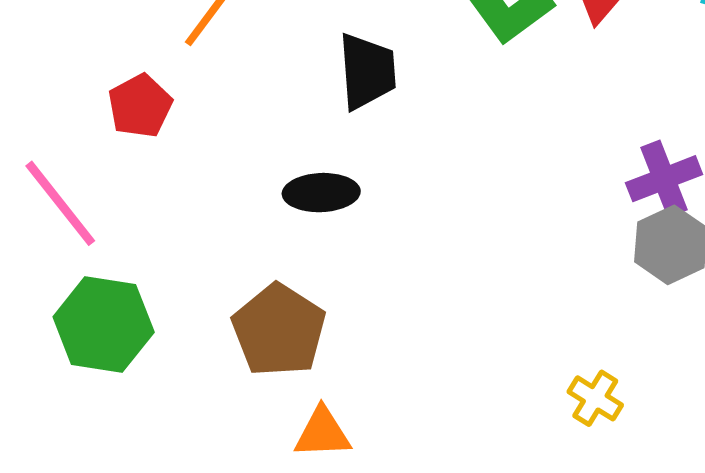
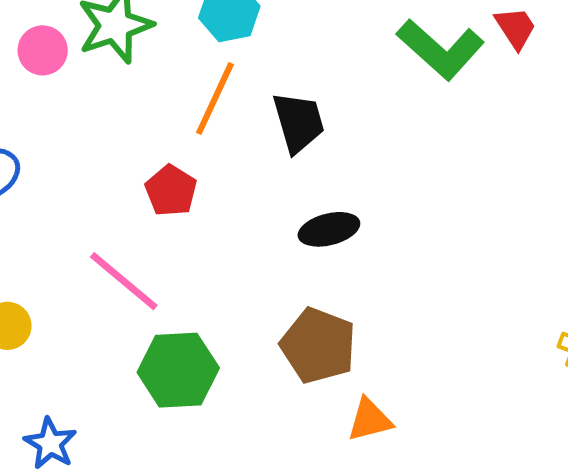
black trapezoid: (367, 71) -> (299, 122), moved

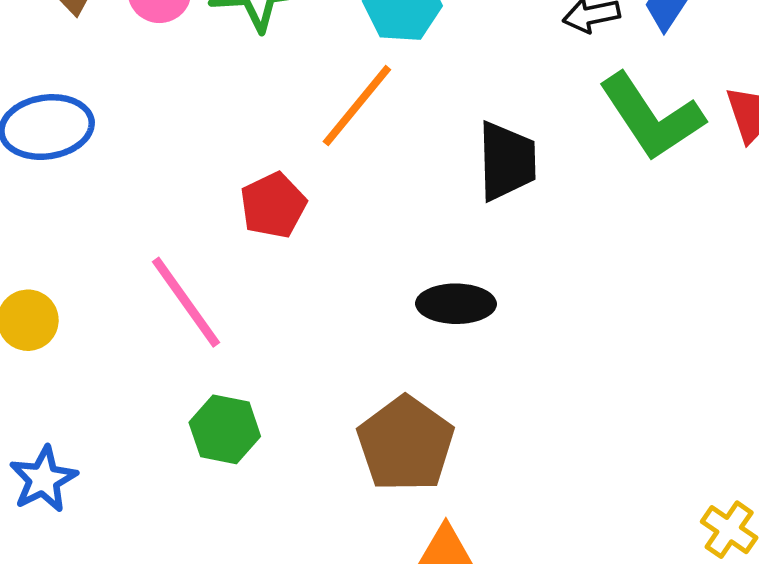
black trapezoid: (299, 122) -> (507, 161), moved
green hexagon: (178, 370) -> (225, 429), size x0.7

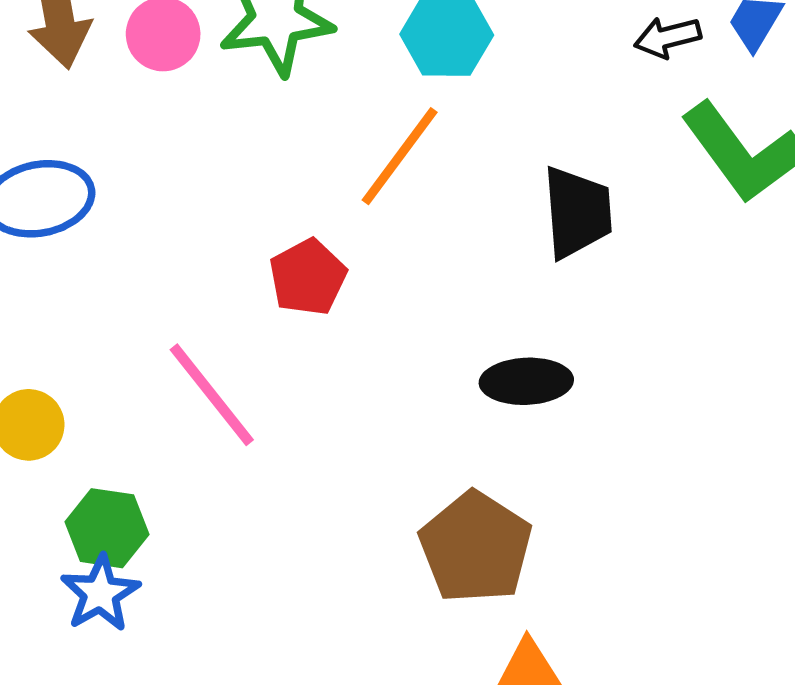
green hexagon: (225, 429) -> (107, 528), moved
blue star: (43, 479) -> (100, 593), moved

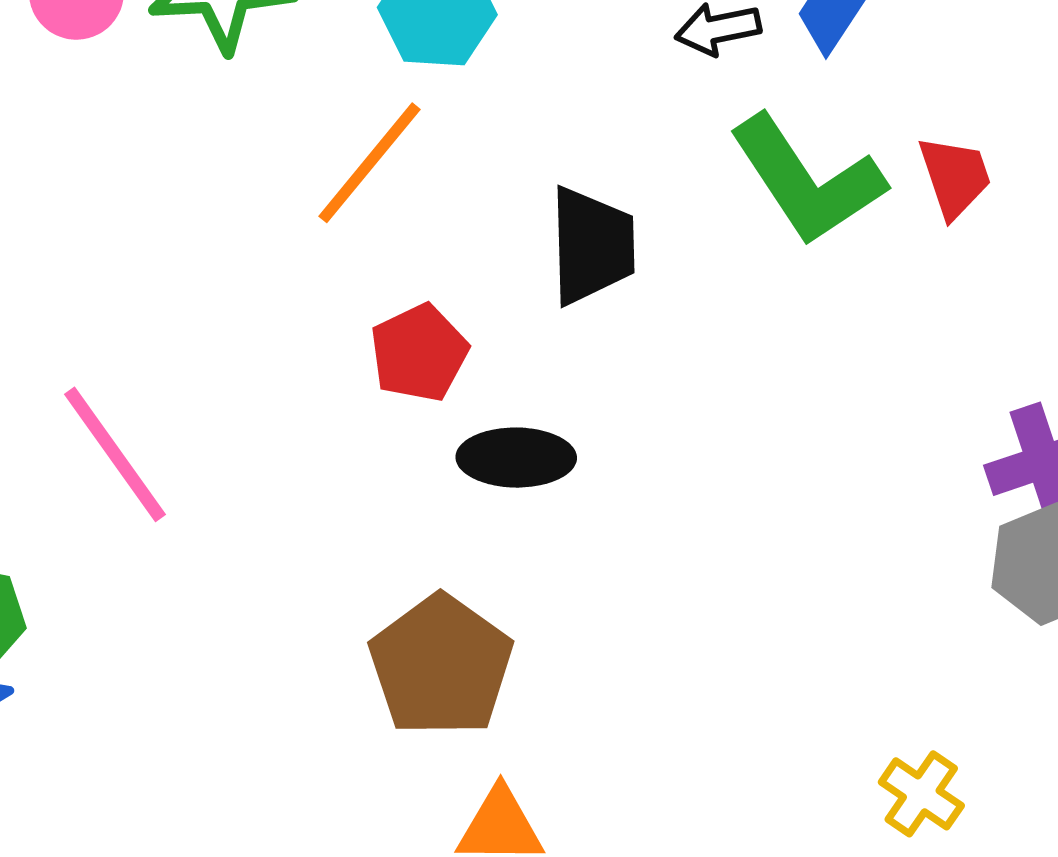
red pentagon: (308, 277) -> (419, 353), moved

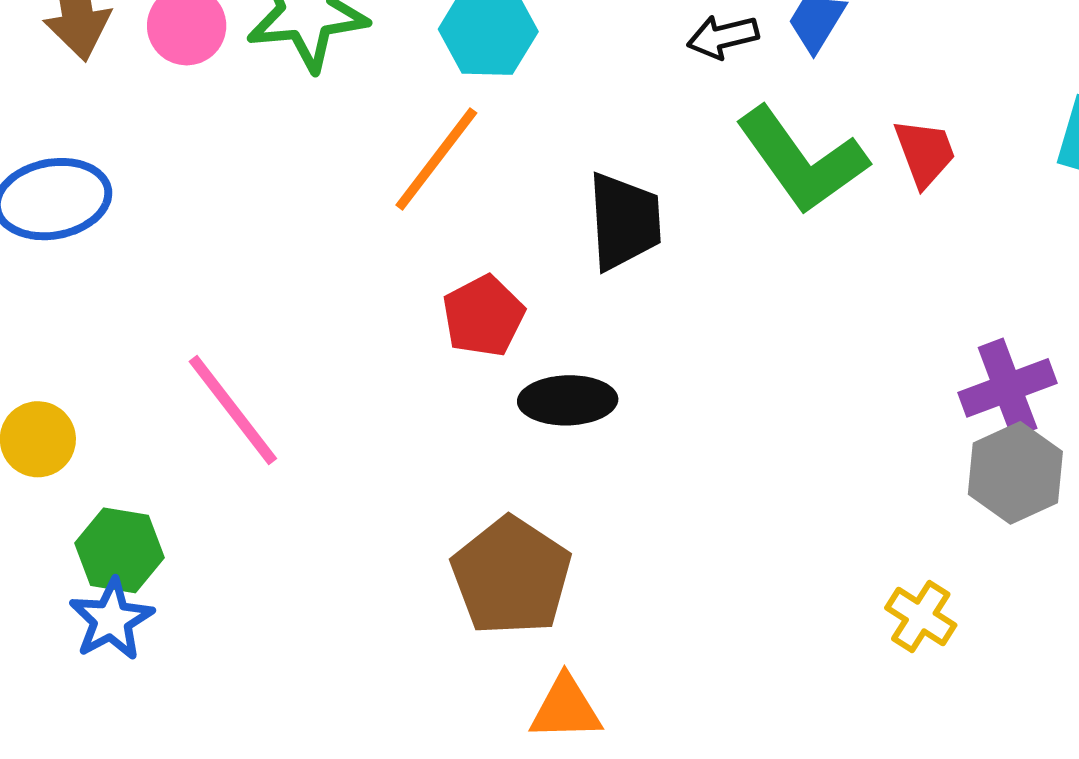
yellow cross: (921, 794) -> (921, 617), moved

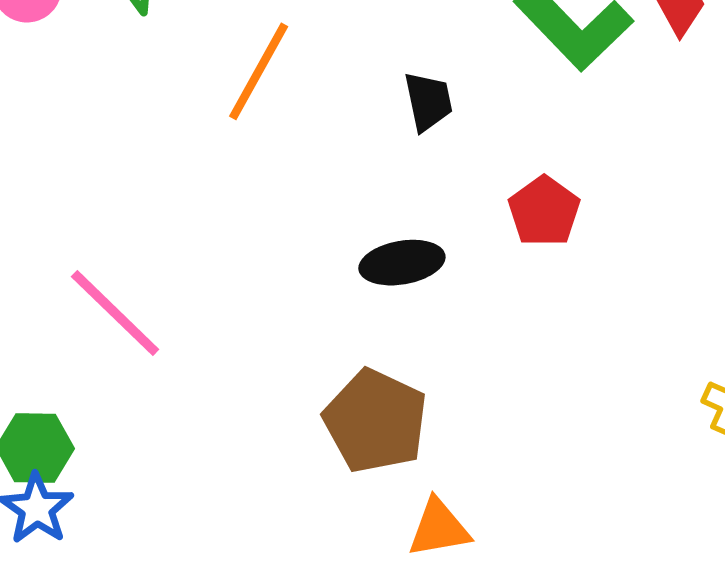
black trapezoid: (624, 221) -> (428, 101), size x0.7
red pentagon: (483, 316) -> (544, 211), moved

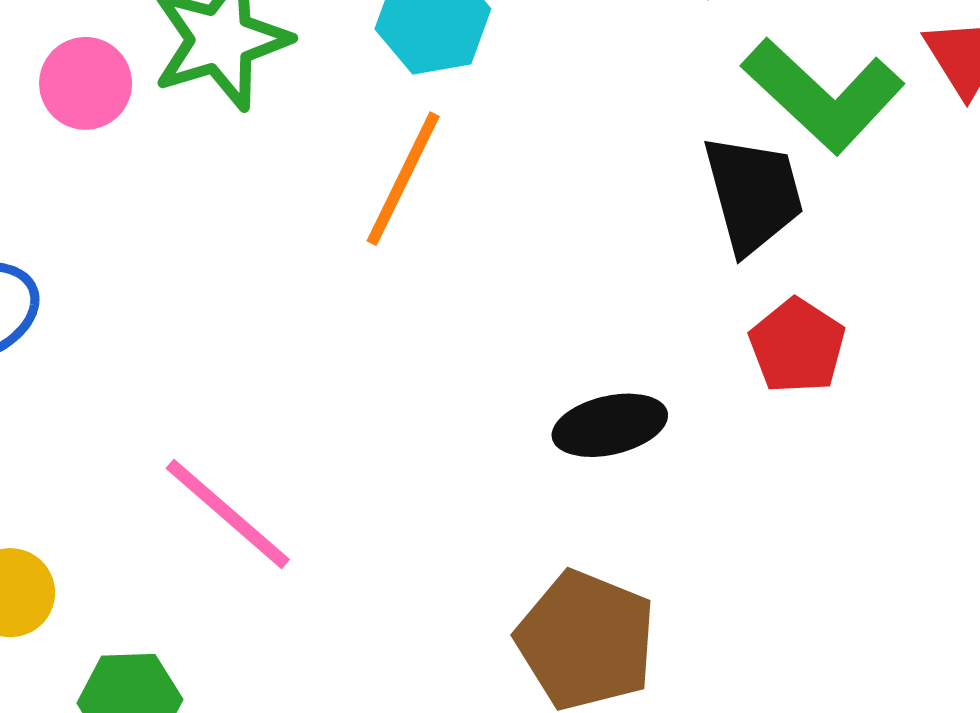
black trapezoid: (428, 101) -> (753, 194), moved, size x1.5

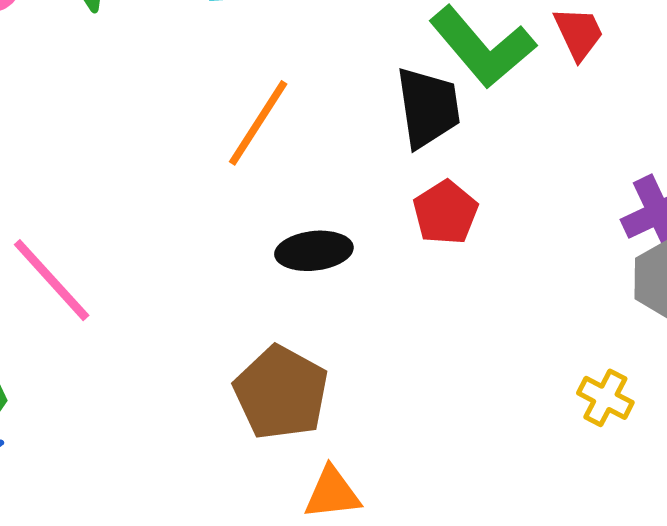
orange line: (403, 179) -> (258, 123), moved

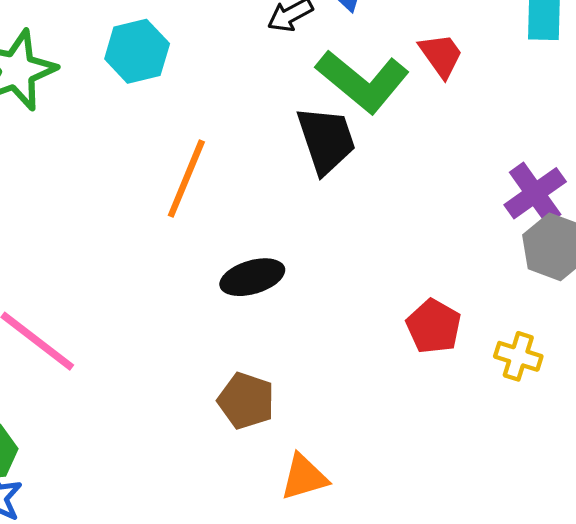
red pentagon: (445, 213) -> (434, 326), moved
brown pentagon: (281, 393) -> (246, 401), size x0.7

